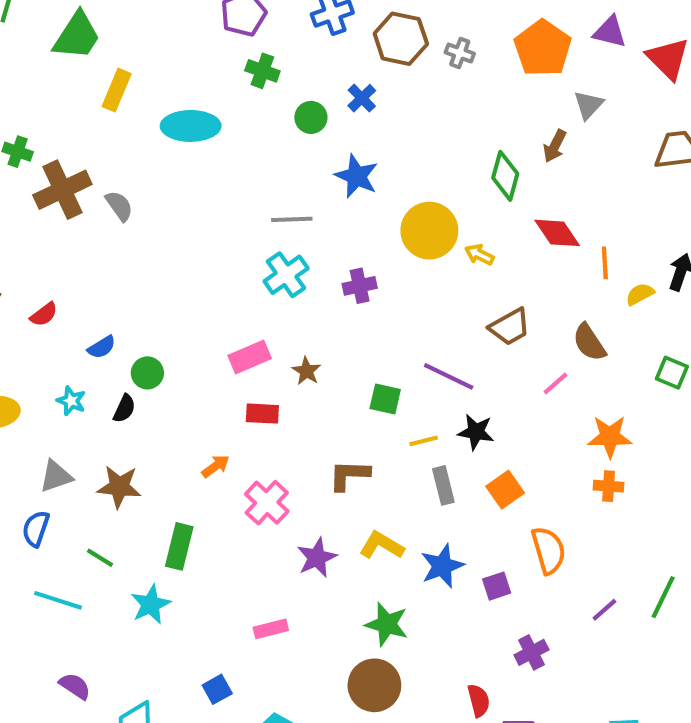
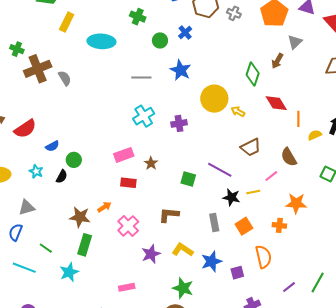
gray line: (292, 219) -> (141, 77), moved
red semicircle: (44, 314) -> (25, 129), size x1.6
yellow line: (424, 441) -> (253, 192), moved
orange cross: (609, 486) -> (279, 225), moved
brown star: (119, 487) -> (80, 217), moved

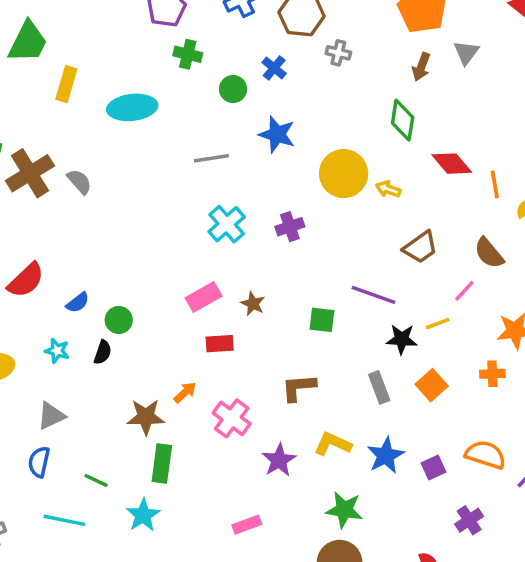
gray cross: (234, 13) -> (338, 53), moved
brown arrow: (277, 61) -> (421, 67), moved
orange semicircle: (263, 257) -> (485, 455), moved, turned -50

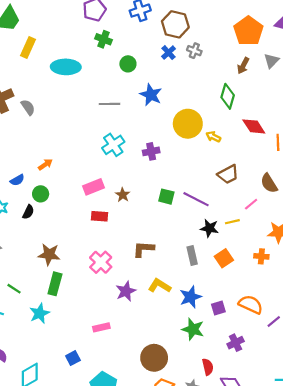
blue cross: (274, 68) -> (169, 53), moved
green square: (322, 320) -> (166, 197), moved
orange arrow: (185, 392) -> (45, 164), moved
green star: (344, 510) -> (193, 329), moved

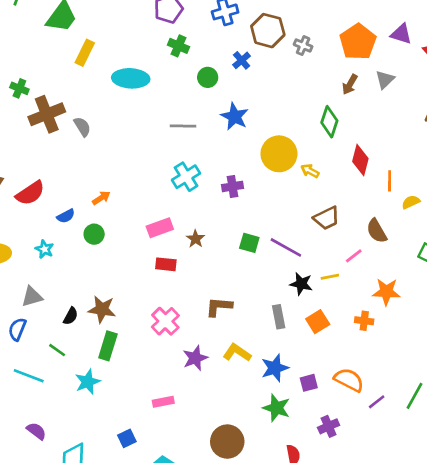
gray cross: (194, 51) -> (303, 46), moved
blue cross: (169, 53) -> (242, 60), moved
red diamond: (254, 126) -> (360, 160), turned 45
black semicircle: (28, 212) -> (71, 316), moved

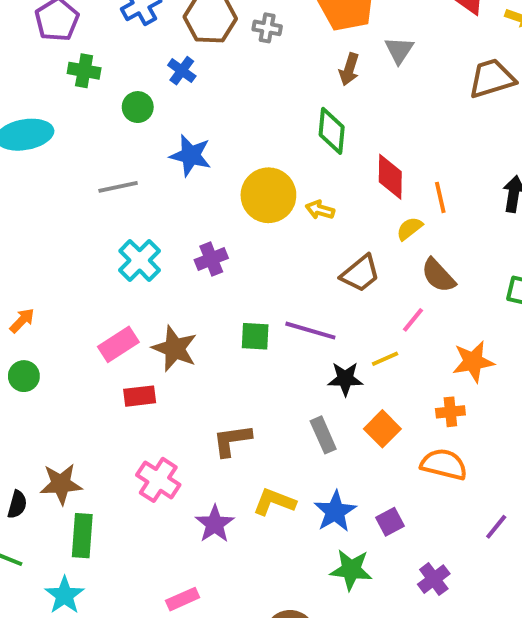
yellow semicircle: (411, 202) -> (410, 229), moved
brown star: (196, 239) -> (175, 349), size x1.6
orange semicircle: (349, 380) -> (444, 464), moved

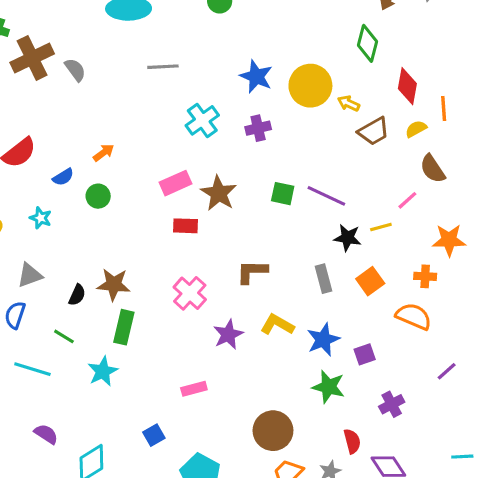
blue star: (191, 155) -> (256, 76), moved
gray line: (118, 187) -> (163, 67), moved
brown trapezoid: (360, 274) -> (374, 131), moved

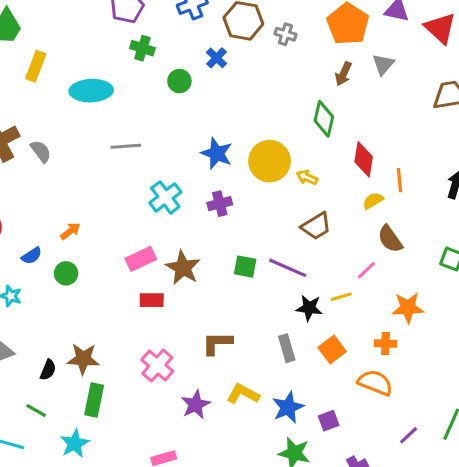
brown trapezoid: (374, 131) -> (316, 226), moved

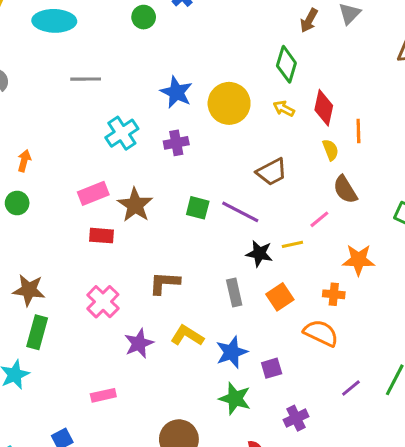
yellow arrow: (307, 177) -> (284, 109), moved
yellow semicircle: (373, 201) -> (331, 150), turned 95
orange arrow: (70, 231) -> (24, 161), turned -40

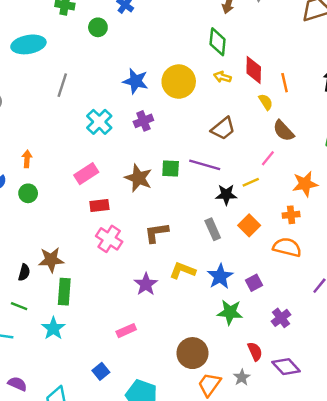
gray line: (86, 79) -> (62, 85), turned -60
brown star: (135, 205) -> (138, 178), moved
pink cross: (103, 302) -> (109, 239), moved

